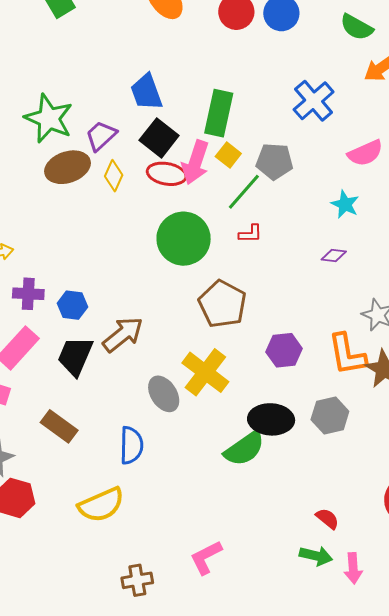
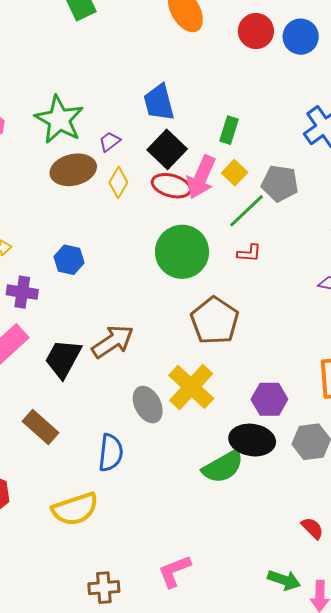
green rectangle: (219, 113) -> (229, 130), size x0.6
purple trapezoid: (101, 136) -> (110, 142), size x0.7
blue hexagon: (72, 305) -> (69, 260), moved
purple hexagon: (284, 350) -> (269, 399), moved
red semicircle: (327, 519) -> (312, 528), moved

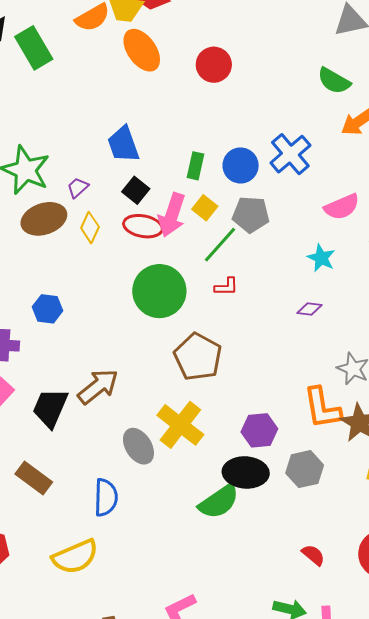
blue circle: (301, 37) -> (241, 165), moved
black square: (167, 149) -> (136, 190), size x0.7

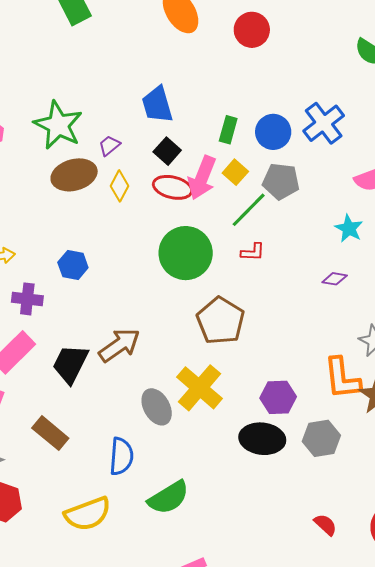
green semicircle: (219, 502) -> (168, 498), moved

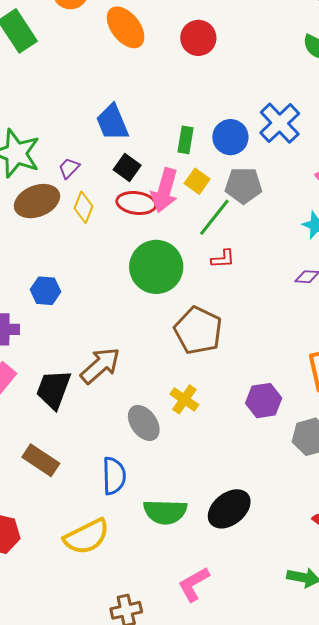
yellow cross: (200, 388) -> (184, 399), size x0.6
black ellipse: (262, 439) -> (229, 509), moved, turned -39
green semicircle: (168, 498) -> (165, 512), turned 39

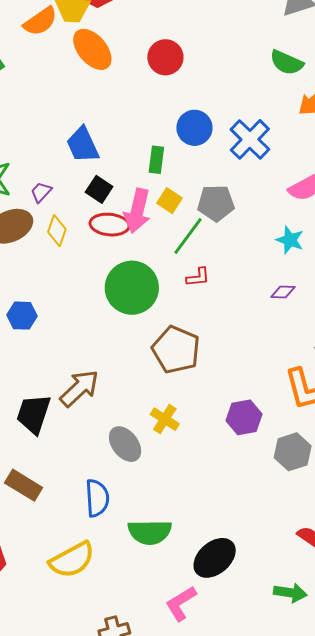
blue circle: (230, 137) -> (194, 128), moved
black ellipse: (229, 509) -> (215, 558), moved

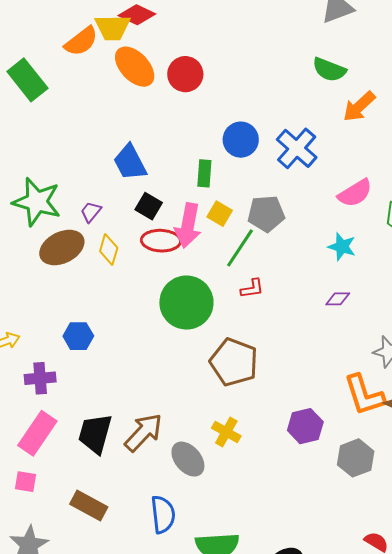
red circle: (165, 57) -> (185, 74), moved
brown arrow: (79, 388) -> (143, 432), moved

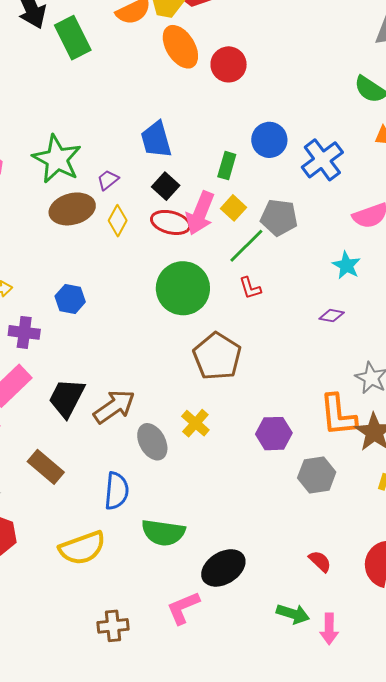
red L-shape: (252, 289) -> (250, 288), turned 70

